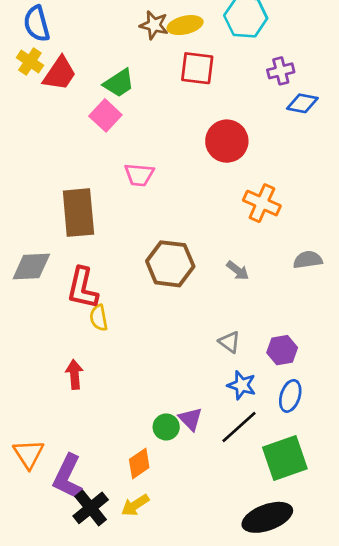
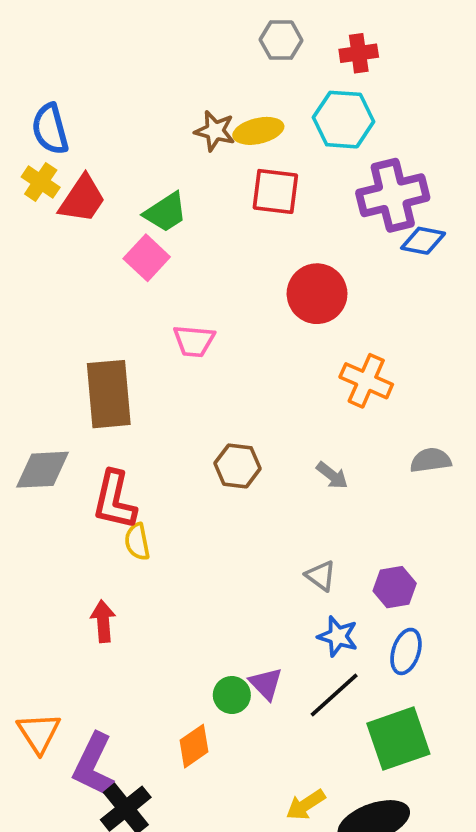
purple cross: (281, 71) -> (393, 195), size x1.8
brown hexagon: (170, 264) -> (238, 466), size x0.7
yellow arrow: (135, 505) -> (306, 805), moved

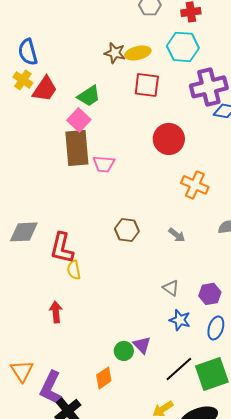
brown rectangle: (109, 394) -> (77, 148), moved
black line: (334, 695) -> (179, 369), moved

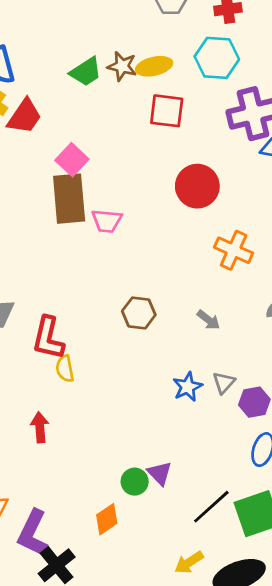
green trapezoid: (89, 96) -> (86, 72), moved
gray triangle: (171, 288) -> (224, 383), moved, turned 36
blue star: (180, 320) -> (188, 387), moved, turned 30

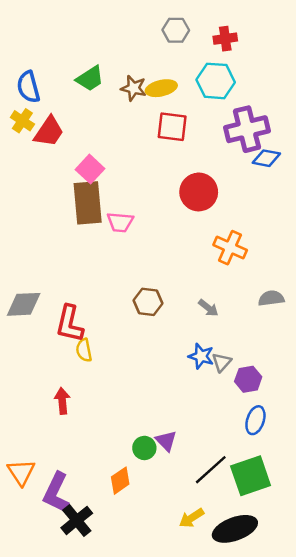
green trapezoid: (86, 72) -> (90, 78), moved
blue star: (188, 387) -> (201, 356), moved, turned -30

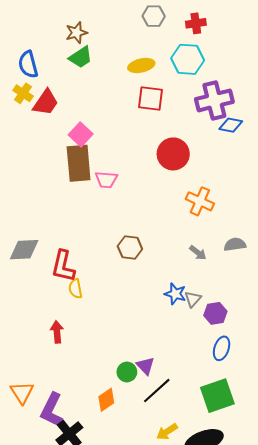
brown star: (133, 88) -> (77, 33), moved, turned -30
gray arrow: (208, 308) -> (198, 253), moved
black line: (211, 470) -> (157, 391), moved

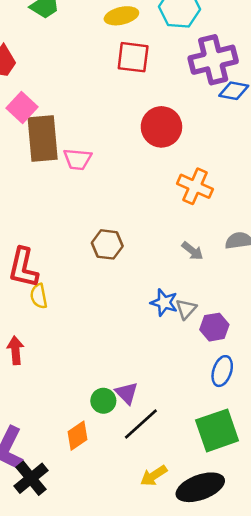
pink square: (81, 134) -> (22, 108), moved

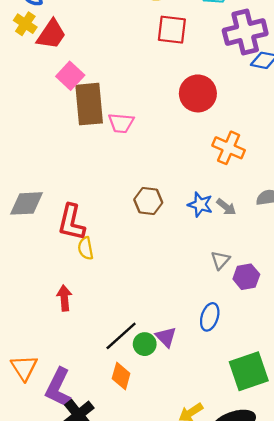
blue star: (164, 303) -> (200, 205), moved
blue ellipse: (222, 371) -> (210, 317), moved
black line: (141, 424) -> (121, 336), moved
orange diamond: (78, 436) -> (121, 376), turned -40

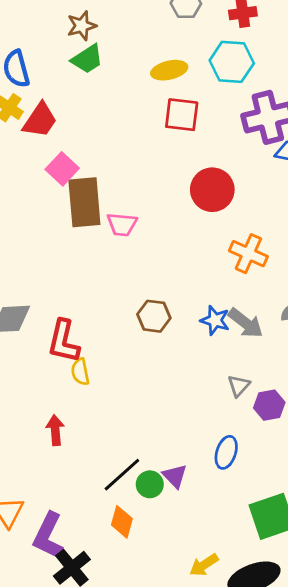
gray arrow: (226, 207) -> (246, 323), size x1.5

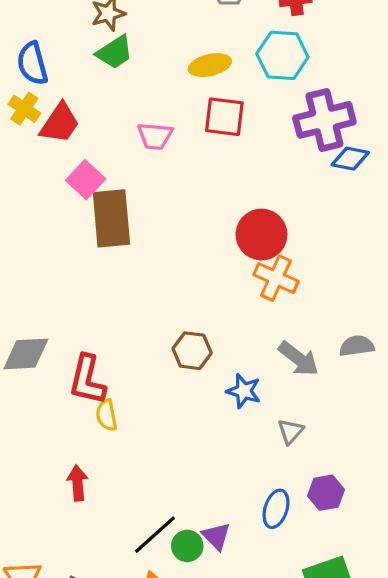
red circle: (212, 190) -> (261, 235), moved
pink trapezoid: (122, 224) -> (155, 136), moved
orange cross: (248, 254) -> (276, 278), moved
blue star: (215, 320) -> (244, 391), moved
purple hexagon: (269, 405) -> (326, 493), moved

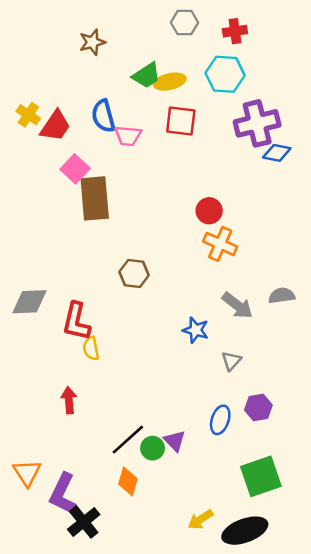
green trapezoid: (115, 52) -> (146, 75), moved
blue semicircle: (32, 63) -> (103, 116), moved
red circle: (261, 235) -> (209, 211), size x0.7
brown hexagon: (192, 351) -> (134, 273), moved

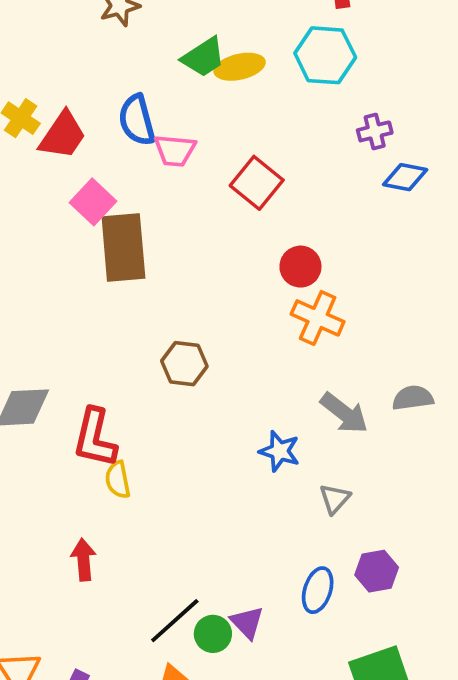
red square: (181, 121) -> (257, 183), moved, turned 32
purple cross: (257, 123) -> (375, 131), size x0.5

